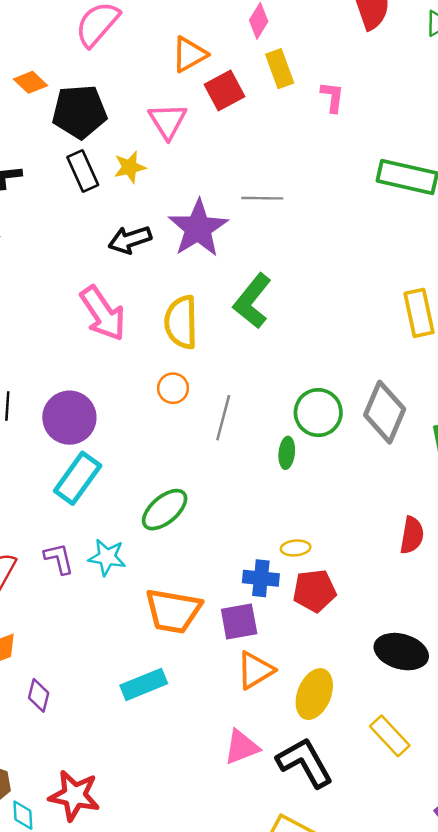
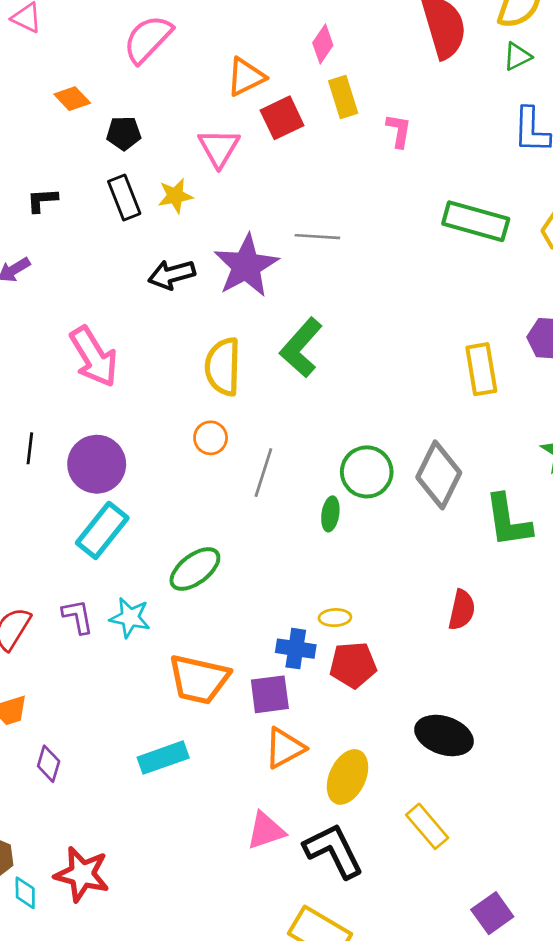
black pentagon: (79, 112) -> (124, 133), size x0.6
pink arrow: (103, 313) -> (94, 357), moved

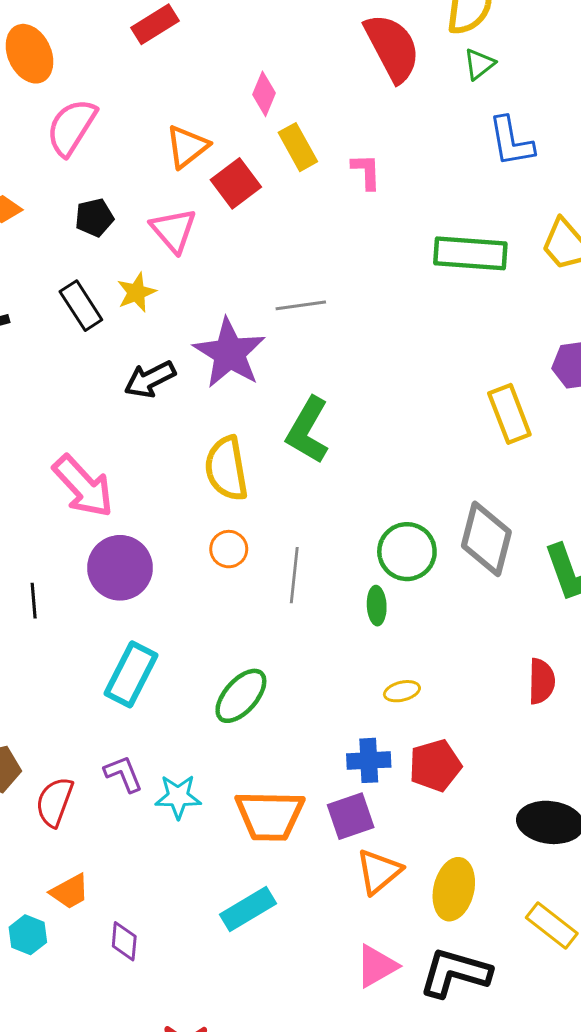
black pentagon: (124, 133) -> (94, 217), moved
purple circle: (97, 464) -> (120, 568), moved
cyan star: (130, 618) -> (178, 797), moved
yellow ellipse: (335, 618) -> (402, 691), moved
black L-shape: (334, 851) -> (455, 973), turned -36

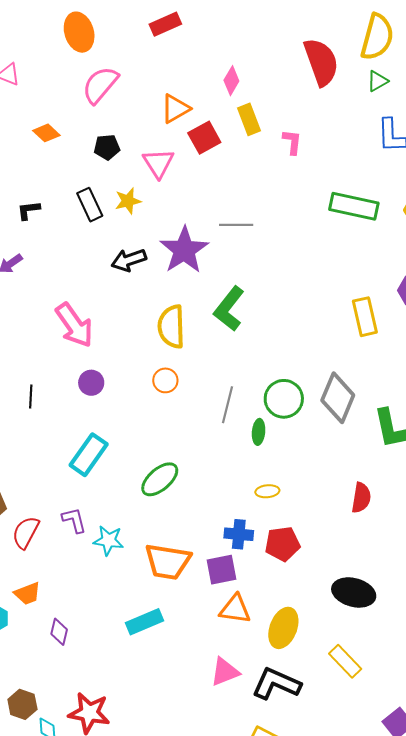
purple circle: (120, 568) -> (91, 383), size x0.6
gray line: (294, 575) -> (228, 405), moved
orange triangle: (379, 872) -> (235, 609), turned 40

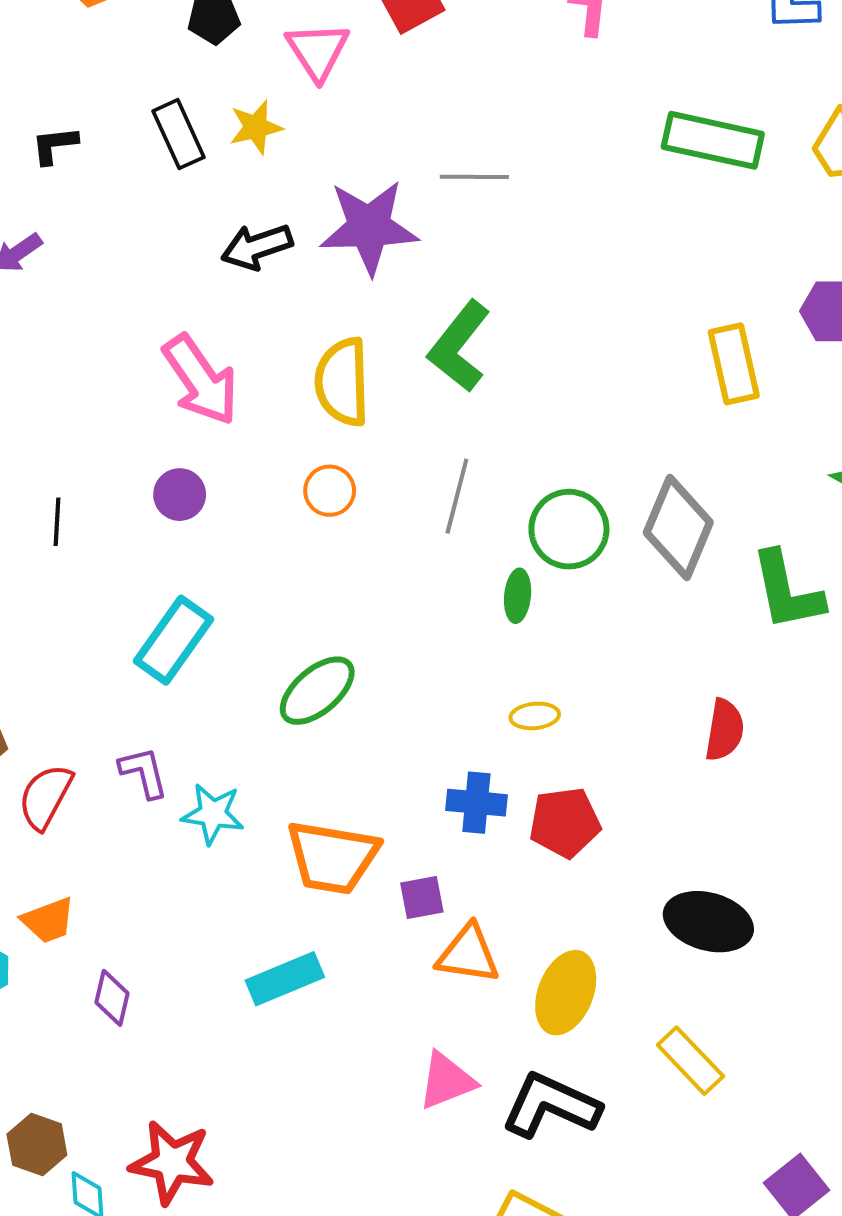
purple star: (184, 250) -> (369, 227), turned 30
pink arrow: (74, 325) -> (201, 380), moved
gray line: (228, 405) -> (457, 496), moved
purple square: (221, 570) -> (422, 897), moved, size x0.7

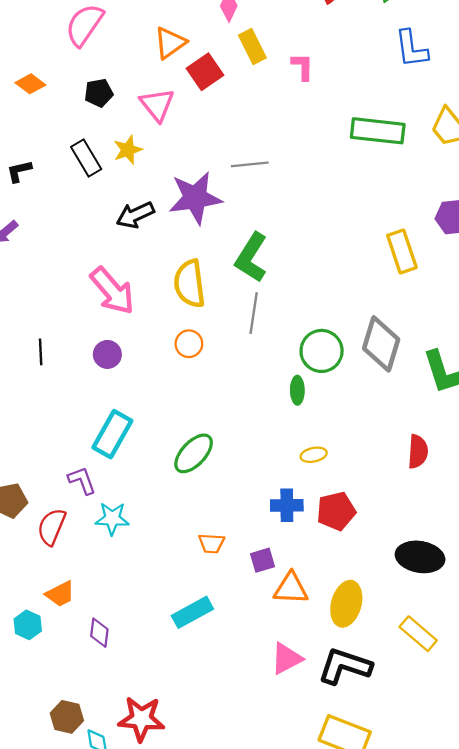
gray line: (457, 496) -> (254, 313), moved
black line: (57, 522) -> (41, 352), moved
purple L-shape: (144, 772) -> (82, 480), moved
cyan star: (213, 814) -> (112, 519), moved
orange trapezoid: (332, 857) -> (211, 543), size x0.5

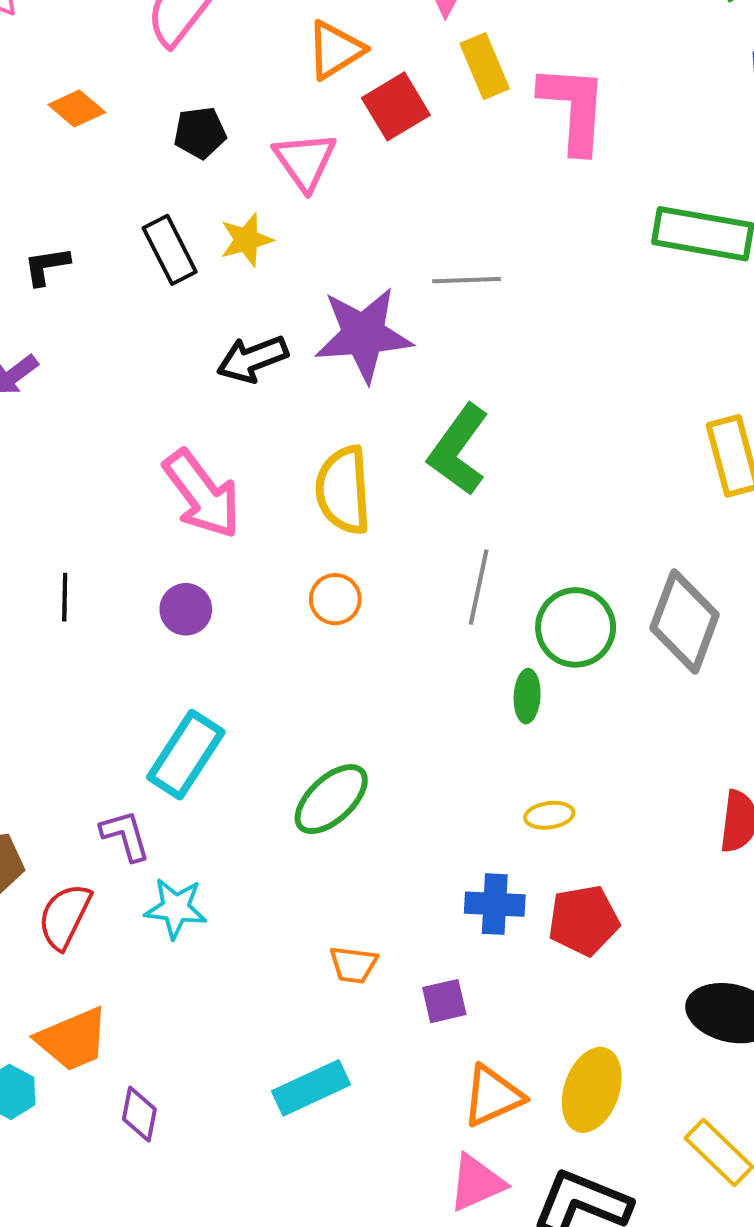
pink L-shape: (303, 67) -> (574, 108), size x1.8
gray line: (254, 313) -> (479, 587), moved
orange triangle: (291, 588) -> (493, 1096), moved, turned -30
orange trapezoid: (60, 594) -> (73, 1039), size x1.4

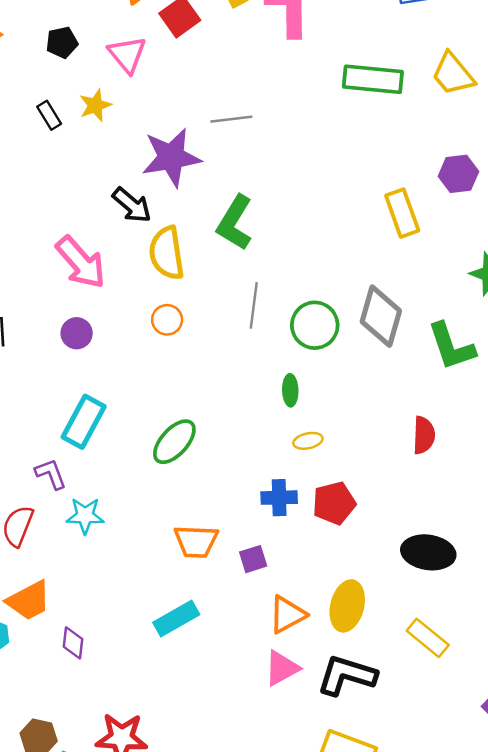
black rectangle: (170, 250) -> (49, 115), size x0.7
black arrow: (252, 359) -> (132, 205), moved, turned -114
green ellipse: (527, 696) -> (290, 390), moved
orange trapezoid: (353, 965) -> (196, 541), size x1.5

